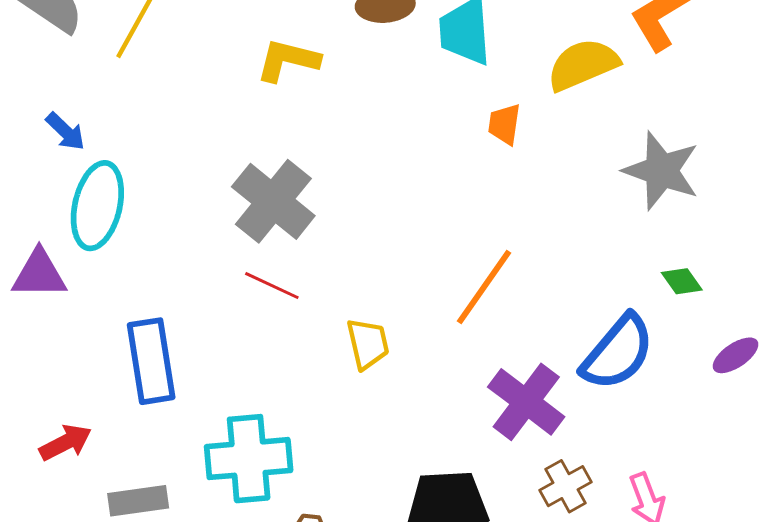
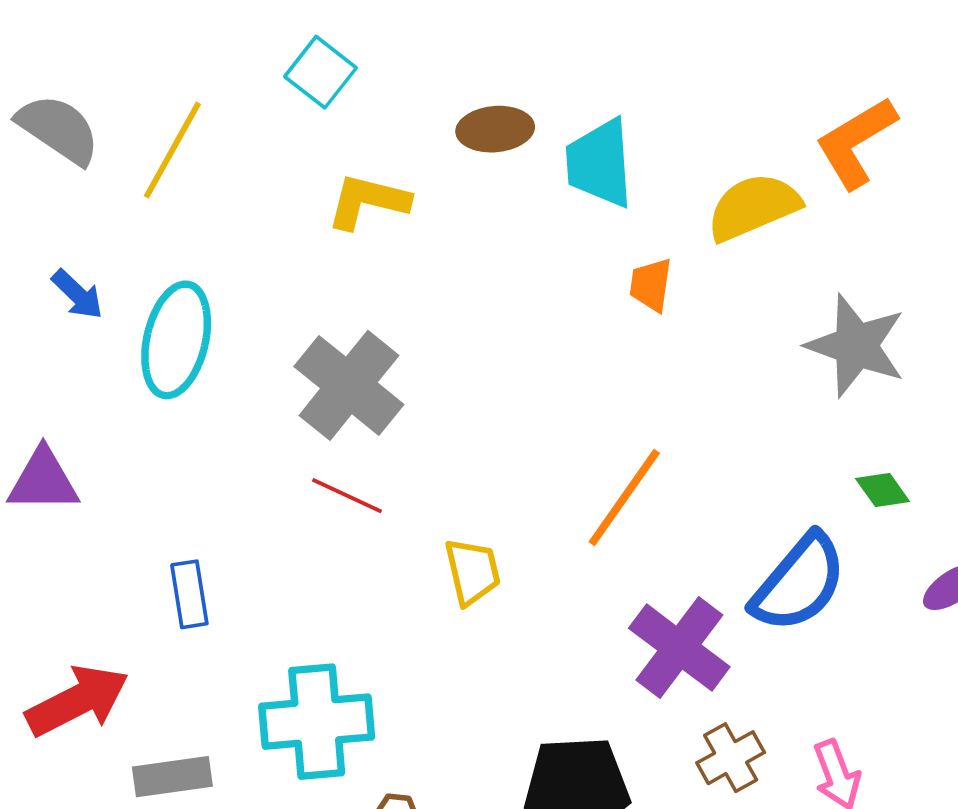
cyan ellipse: (97, 206) -> (176, 340), moved
blue rectangle: (151, 361) -> (189, 594), size x0.6
red arrow: (65, 443) -> (77, 701), size x1.5

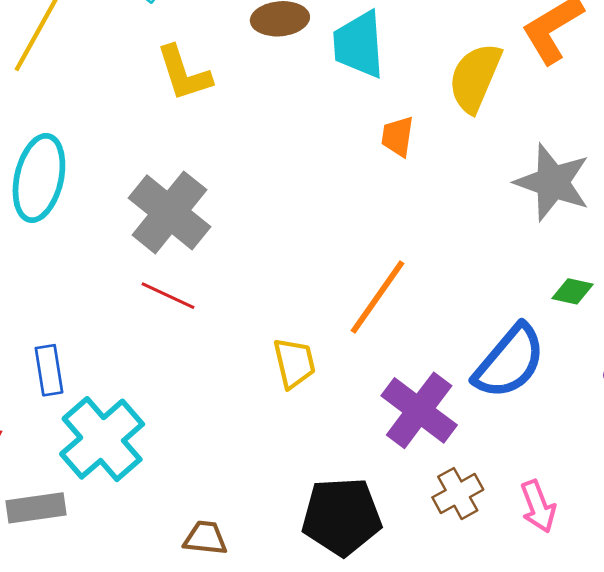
yellow L-shape: (368, 201) -> (184, 73), turned -122
yellow semicircle: (753, 207) -> (475, 78), turned -44
green diamond: (883, 490) -> (573, 291), turned -42
yellow trapezoid: (472, 572) -> (294, 363), moved
cyan cross: (317, 722) -> (102, 439), moved, turned -36

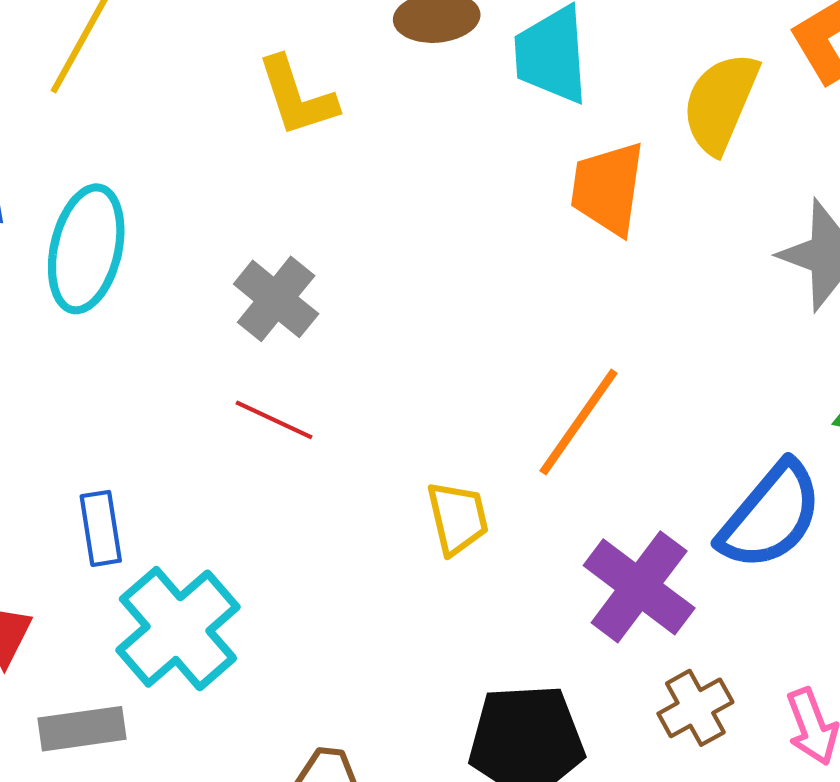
orange trapezoid: (398, 136) -> (608, 188), size x1.6
gray cross: (169, 212) -> (276, 299), size x0.7

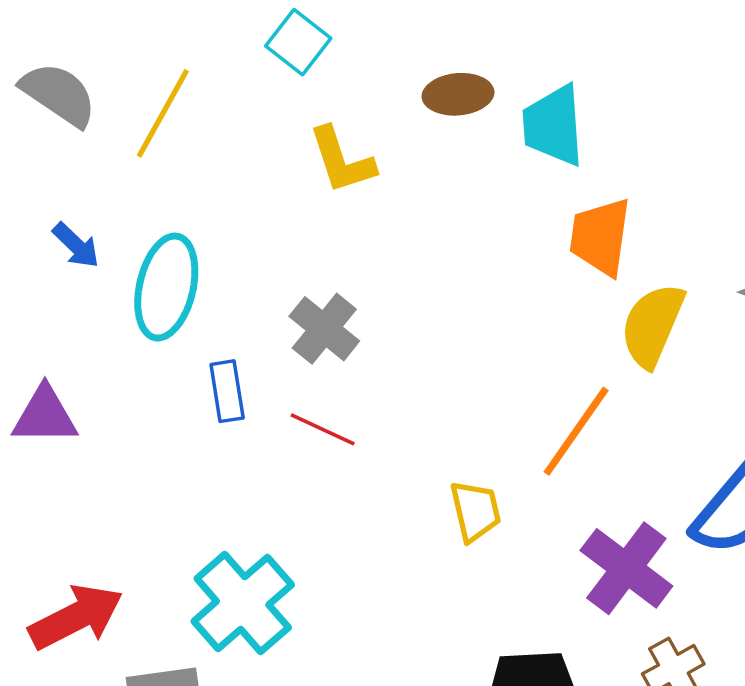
yellow semicircle: (720, 103) -> (652, 325), moved
blue rectangle: (101, 528) -> (227, 391), moved

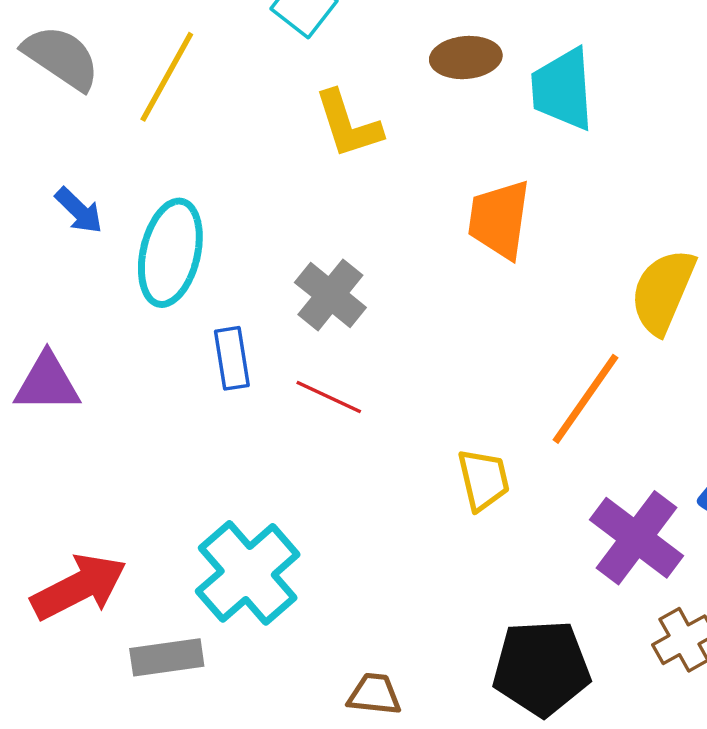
orange trapezoid: (600, 237) -> (499, 219), moved

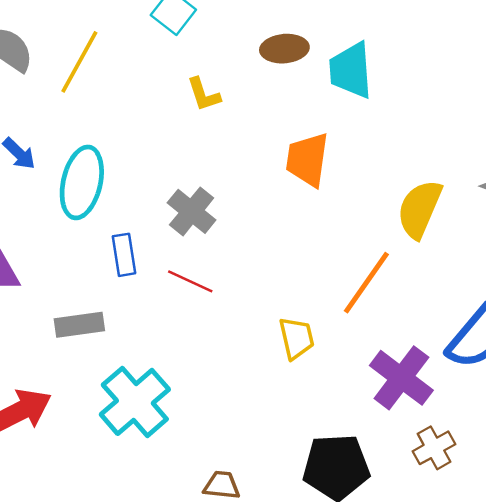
yellow L-shape: (348, 124) -> (204, 94), size x0.7
gray rectangle: (167, 657) -> (79, 325), moved

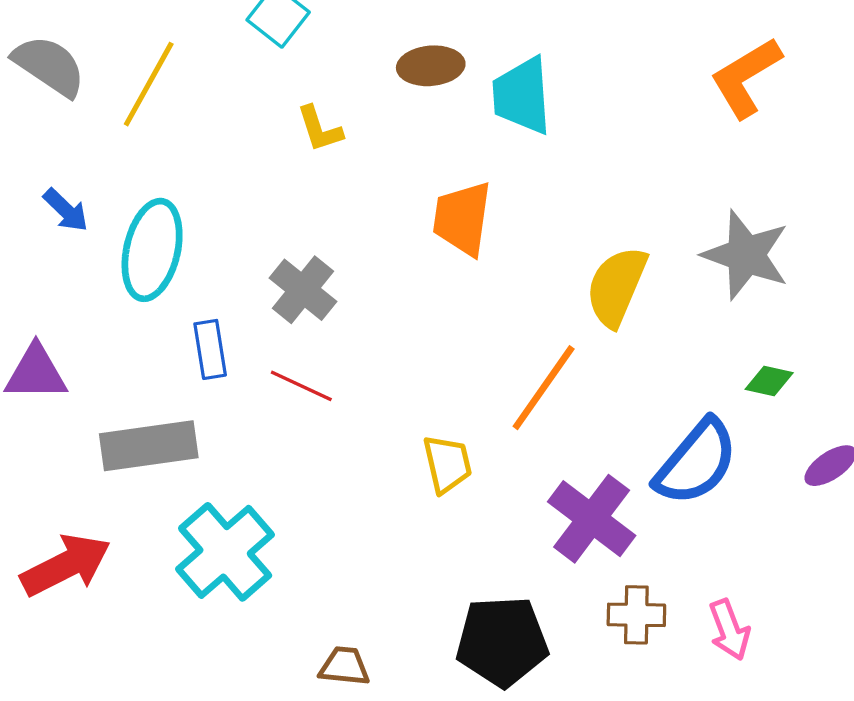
gray rectangle: (79, 325) -> (149, 446), size x1.4
brown cross: (434, 448) -> (636, 615), turned 30

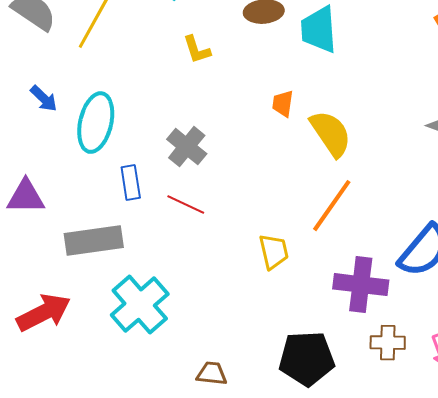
orange trapezoid: (462, 218) -> (283, 104), size x0.6
yellow semicircle: (617, 286) -> (331, 134), moved, turned 123
purple cross: (592, 519) -> (361, 285), turned -30

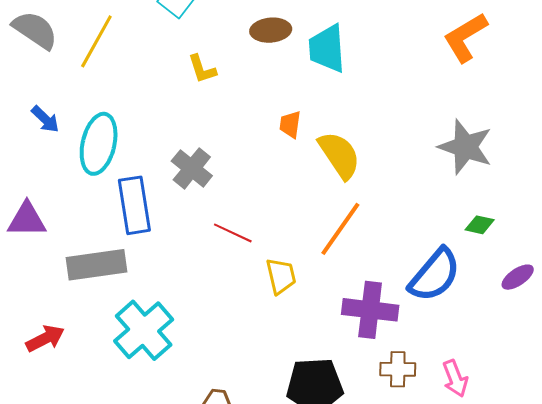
blue rectangle: (131, 183) -> (134, 205), size x1.6
red line: (186, 205) -> (233, 233), moved
red arrow: (44, 313) -> (45, 339), size x0.7

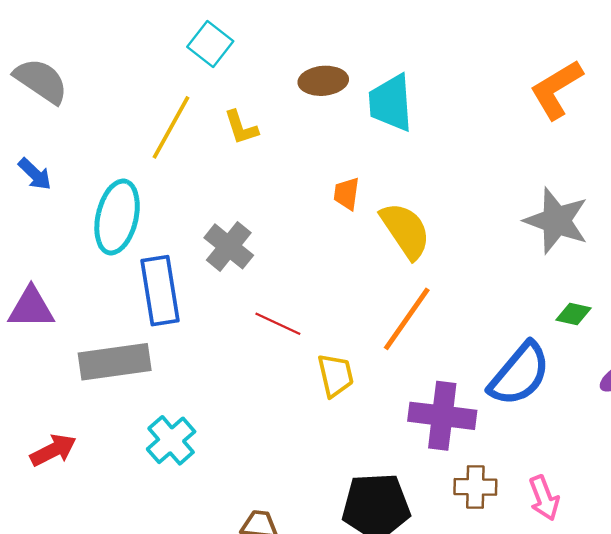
yellow line: (96, 41) -> (171, 127), moved
blue arrow: (45, 119) -> (35, 174), moved
cyan cross: (144, 330) -> (171, 440), size x0.7

